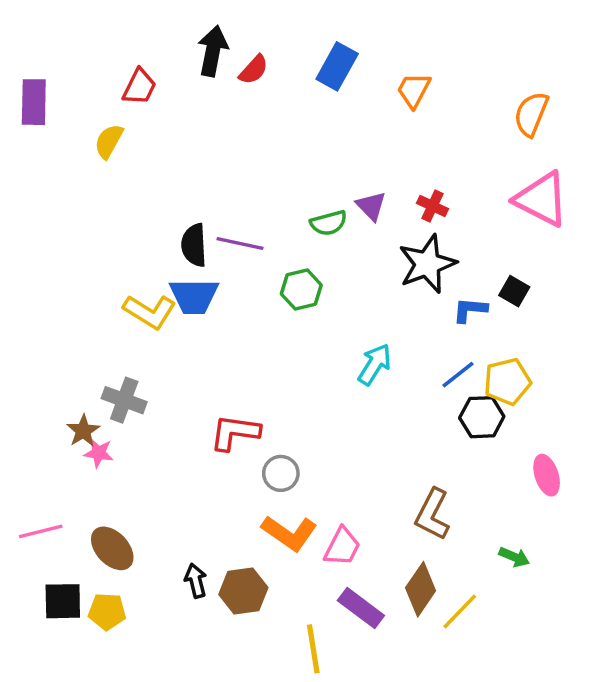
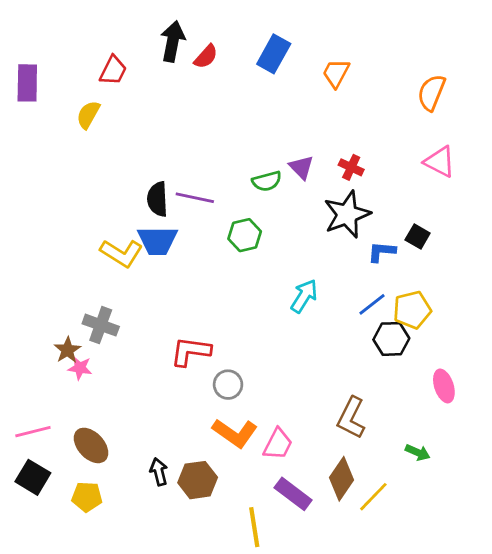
pink triangle: (541, 199) -> (440, 162), size x0.7
black square: (63, 601) -> (33, 477), moved, turned 32

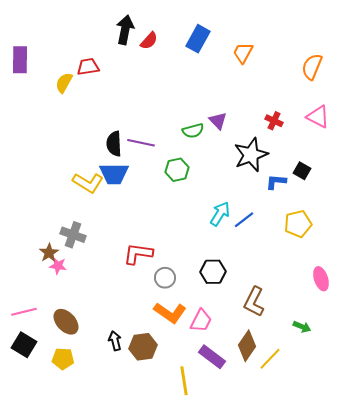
red trapezoid: (113, 70) -> (88, 67), moved, turned -125
red cross: (351, 167) -> (274, 121), moved
blue line: (372, 304) -> (244, 220), moved
black hexagon: (391, 339) -> (213, 272), moved

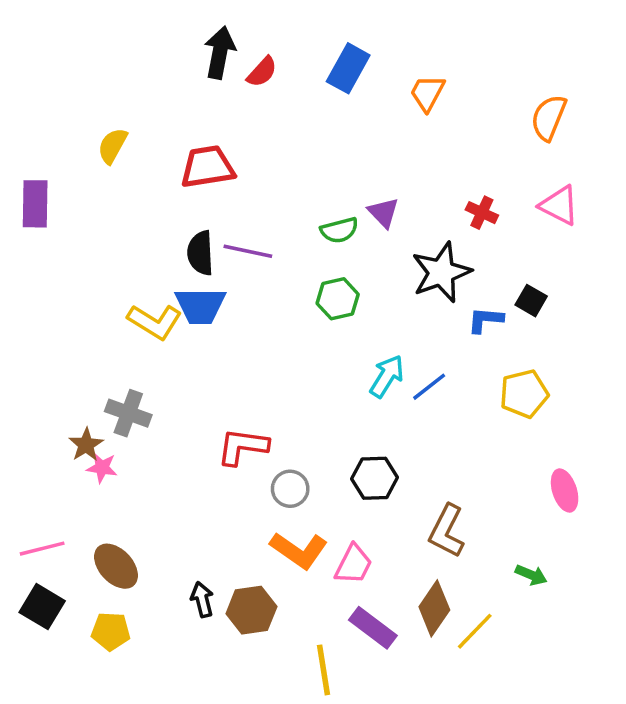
purple rectangle: (20, 60) -> (35, 204), moved
red trapezoid: (88, 67) -> (207, 167), moved, size x1.4
green hexagon: (177, 170) -> (338, 299), moved

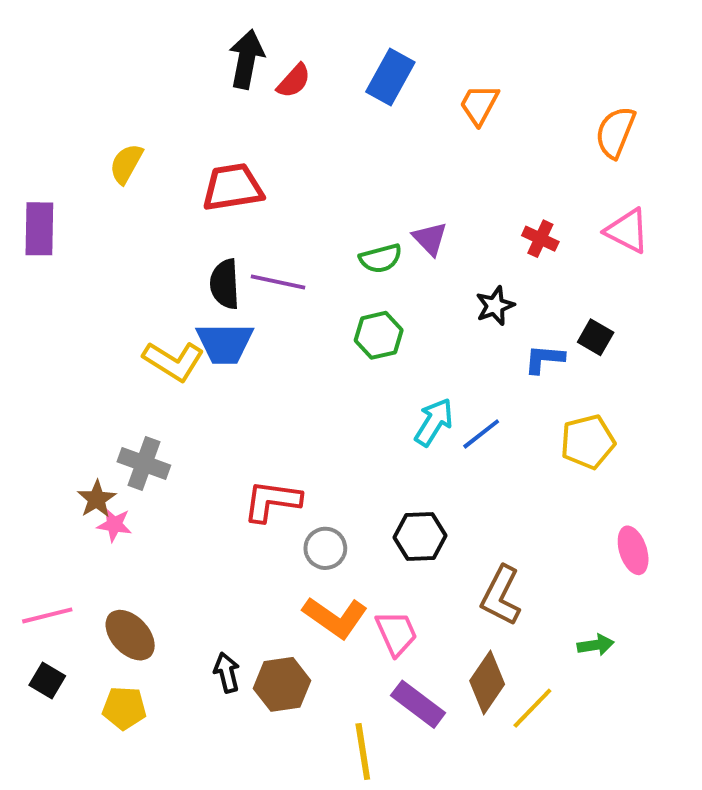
black star: (441, 272) -> (495, 306), size x0.6
pink trapezoid: (353, 564) -> (396, 633), turned -51
green arrow: (531, 575) -> (596, 645), turned -32
black square: (42, 607) -> (47, 680), size x0.7

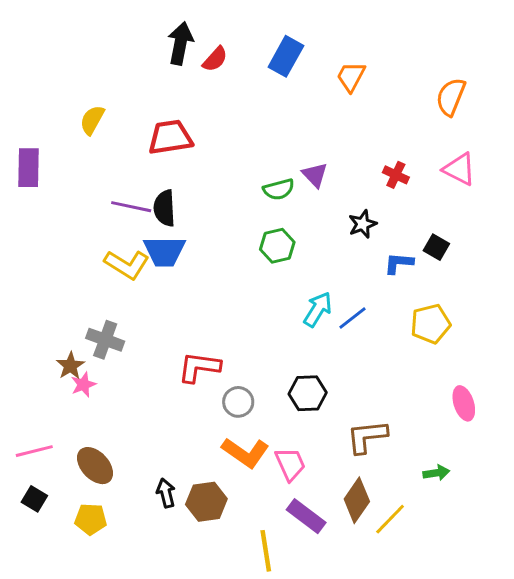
purple line: (278, 282) -> (131, 207), moved
pink star: (114, 525) -> (83, 385), turned -30
brown L-shape: (501, 596) -> (367, 437), turned 57

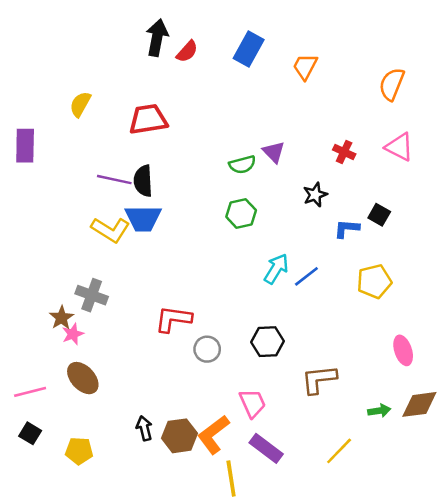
orange L-shape: (245, 453) -> (213, 435), moved, turned 108
brown ellipse: (95, 466) -> (83, 378), moved
brown diamond: (357, 500) -> (419, 404), moved, turned 48

